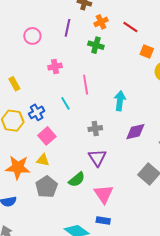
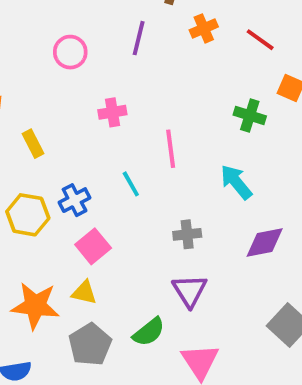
green cross: (96, 45) -> (250, 116), moved
cyan arrow: (120, 101) -> (236, 182), turned -48

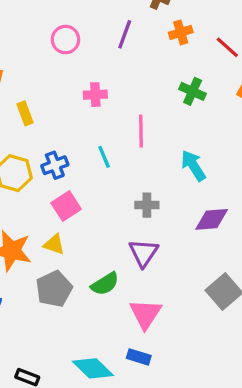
green cross: (250, 116) -> (193, 91), moved

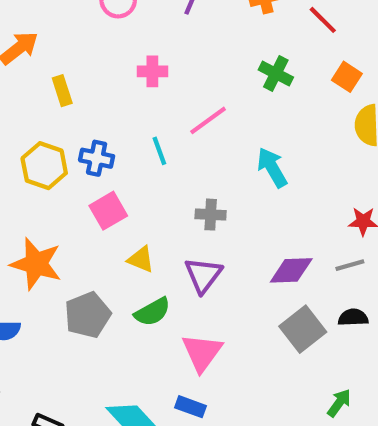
pink line: (141, 131) -> (208, 120), turned 52
blue cross: (55, 165) -> (97, 158), turned 30
purple diamond: (212, 219) -> (291, 270), moved
yellow triangle: (54, 244) -> (141, 259), moved

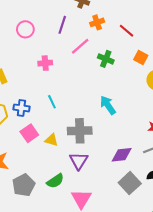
pink line: (208, 120) -> (80, 46), moved
gray cross: (211, 215) -> (80, 131), size x1.6
yellow triangle: (141, 259) -> (51, 140), moved

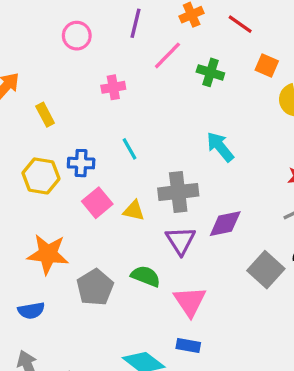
purple diamond: (122, 155) -> (225, 224), moved
green semicircle: (55, 181) -> (146, 276), turned -120

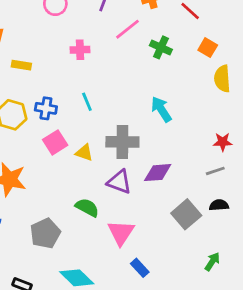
yellow rectangle: (45, 115) -> (21, 65), turned -60
purple triangle: (181, 241) -> (119, 182), turned -44
gray pentagon: (95, 287) -> (45, 233), moved
blue rectangle: (188, 346) -> (140, 268), moved, turned 30

